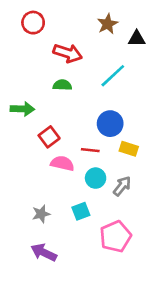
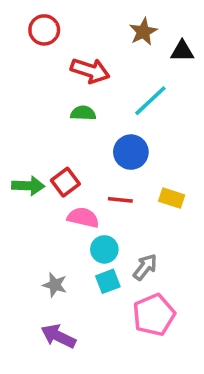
green arrow: (22, 109) -> (28, 186), moved
blue circle: (110, 124) -> (131, 152), moved
cyan circle: (96, 178) -> (104, 249), moved
gray arrow: (122, 186) -> (145, 267), moved
gray star: (41, 214) -> (55, 285), turned 30

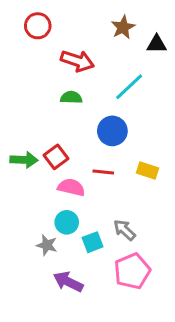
cyan circle: (104, 249) -> (67, 222), moved
gray arrow: (145, 267) -> (125, 230), turned -85
purple arrow: (58, 336) -> (68, 282), moved

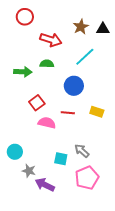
brown star: (123, 27) -> (81, 27), moved
green arrow: (24, 160) -> (23, 72), moved
cyan circle: (67, 222) -> (15, 152), moved
cyan square: (93, 242) -> (61, 159), turned 32
gray star: (47, 245) -> (29, 171), moved

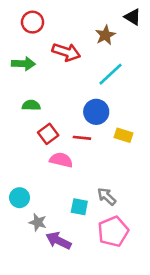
black triangle: (103, 29) -> (133, 17), moved, turned 32
green semicircle: (47, 64) -> (31, 105), moved
green arrow: (23, 72) -> (23, 64), moved
yellow rectangle: (97, 112) -> (124, 135), moved
red line: (68, 113) -> (82, 138), moved

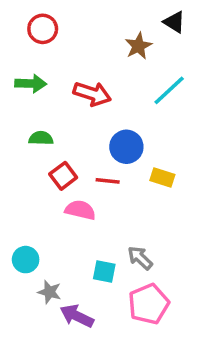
red arrow: (66, 52) -> (92, 94), moved
cyan line: (111, 74) -> (169, 90), moved

